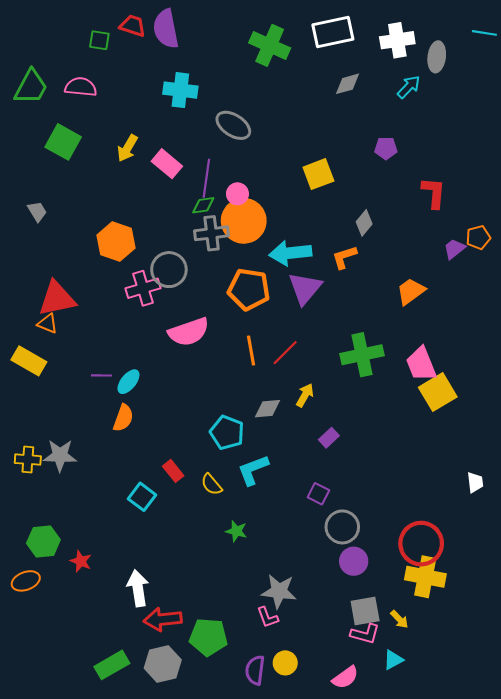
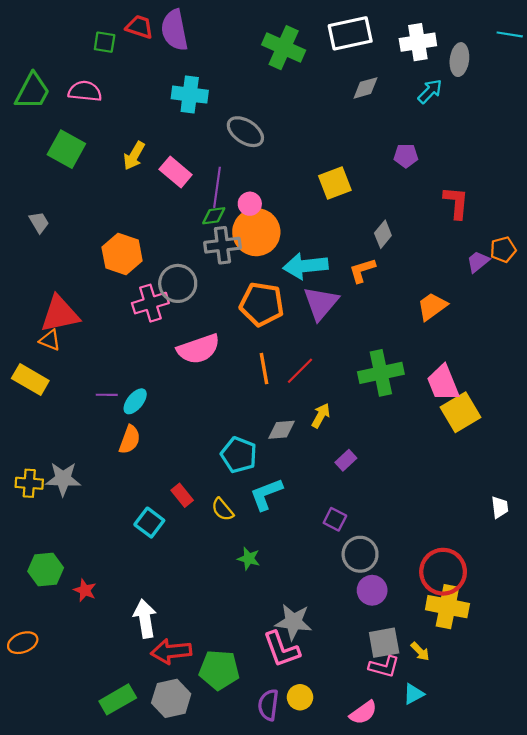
orange ellipse: (26, 581) -> (23, 643), moved
pink L-shape: (268, 617) -> (281, 649), size x1.6

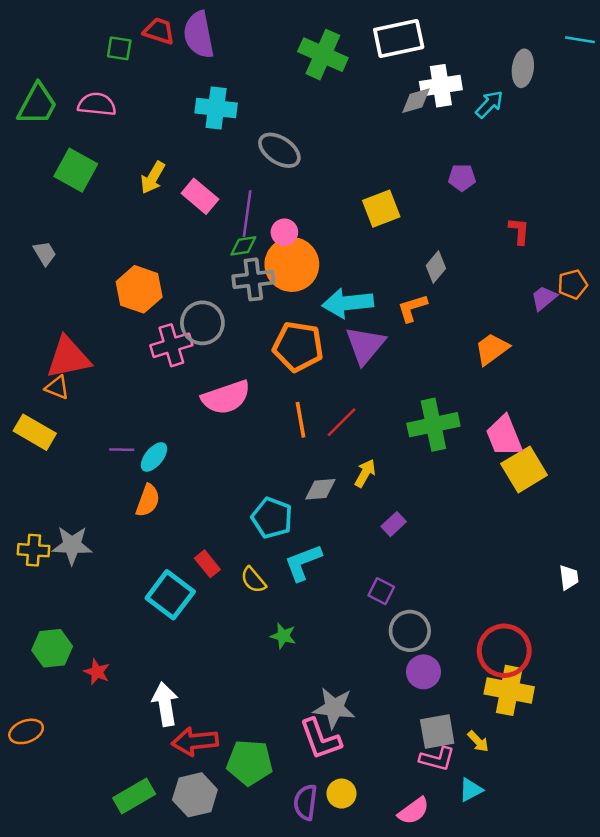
white cross: (418, 42) -> (441, 86), moved
red L-shape: (456, 203) -> (519, 231), size x0.7
cyan square: (149, 523) -> (170, 595), size x1.4

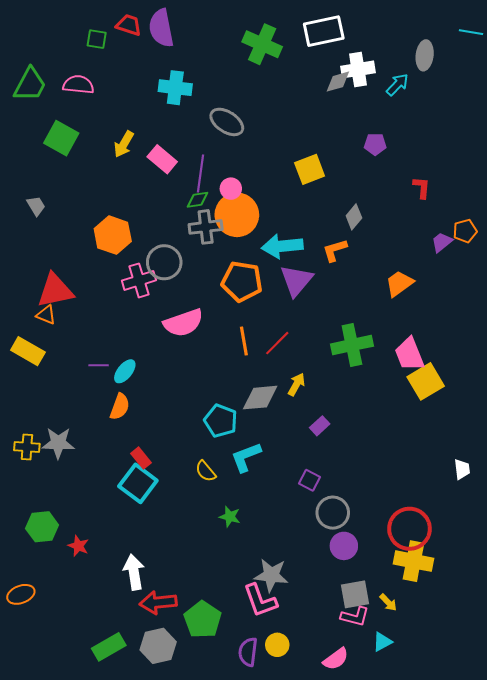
gray diamond: (320, 489) -> (260, 398), size x1.4
red rectangle: (207, 564) -> (141, 458), moved
green pentagon: (250, 763) -> (203, 620), turned 30

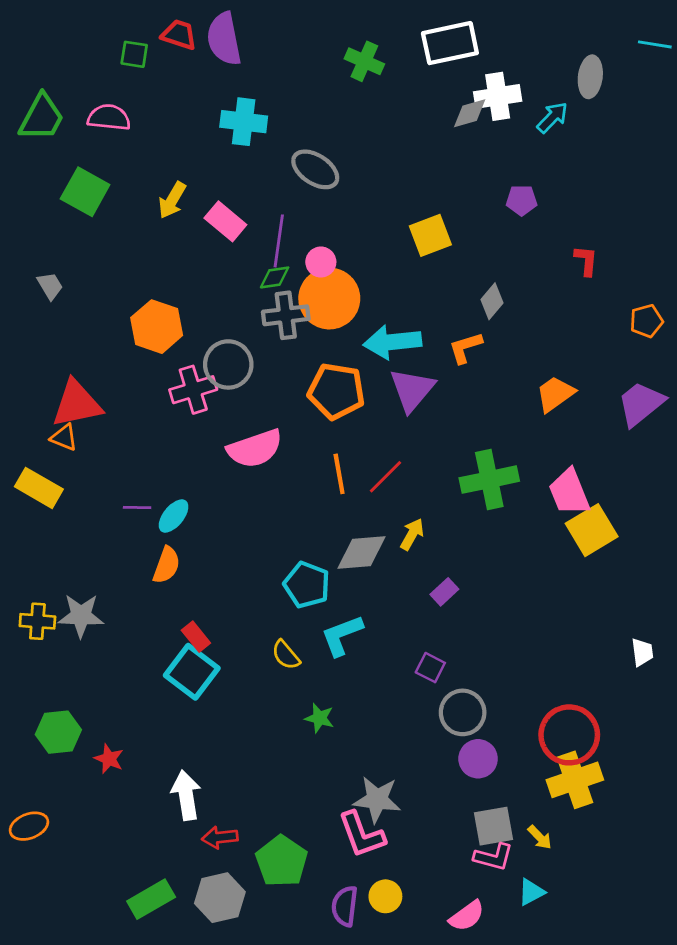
green cross: (262, 44) -> (364, 61), size x0.7
purple trapezoid: (442, 242) -> (641, 404), moved, size x1.6
yellow cross: (414, 561) -> (575, 780), turned -30
red arrow: (158, 602) -> (220, 837), size x0.7

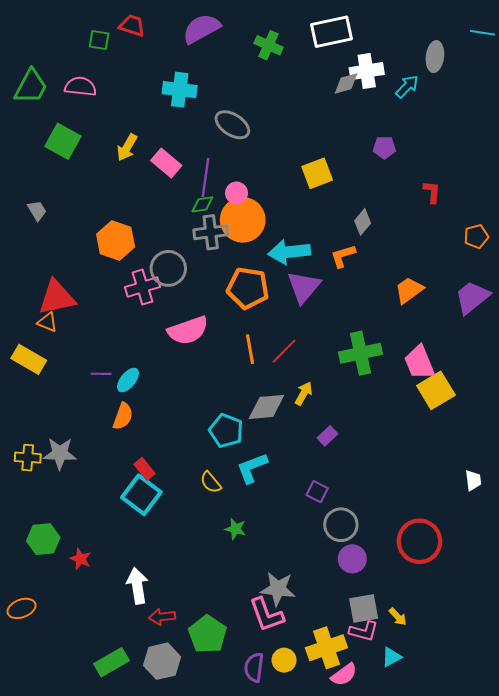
purple semicircle: (224, 39) -> (201, 29), moved, turned 72
yellow cross: (575, 780) -> (326, 648), moved

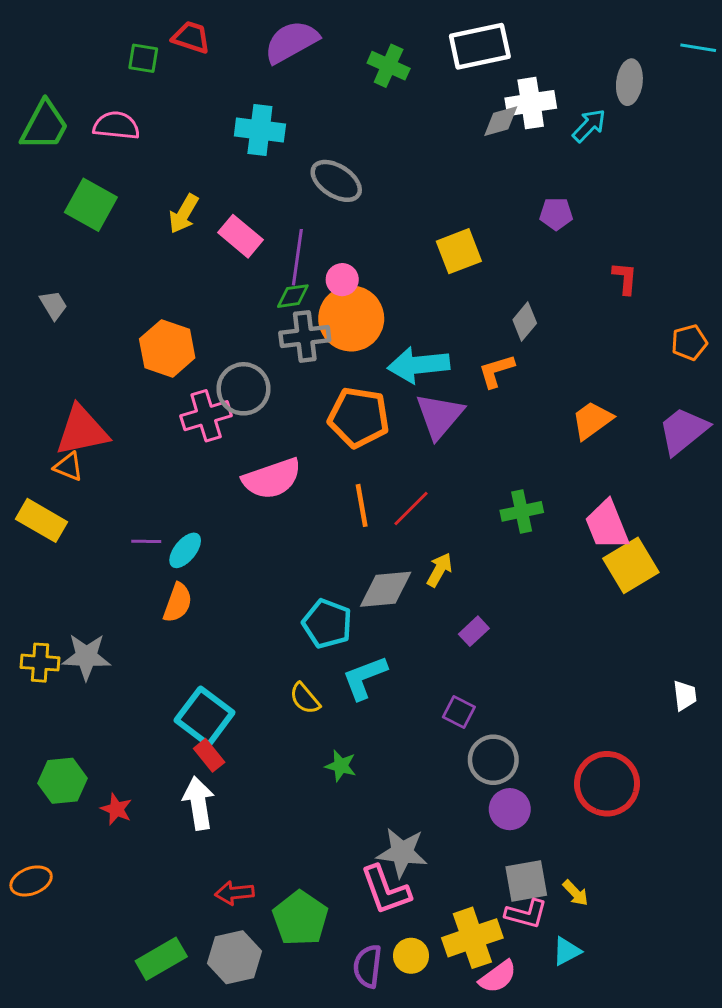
green cross: (361, 353) -> (522, 511), size x0.7
red rectangle: (145, 469) -> (209, 755), moved
white arrow: (137, 586) -> (199, 803), moved

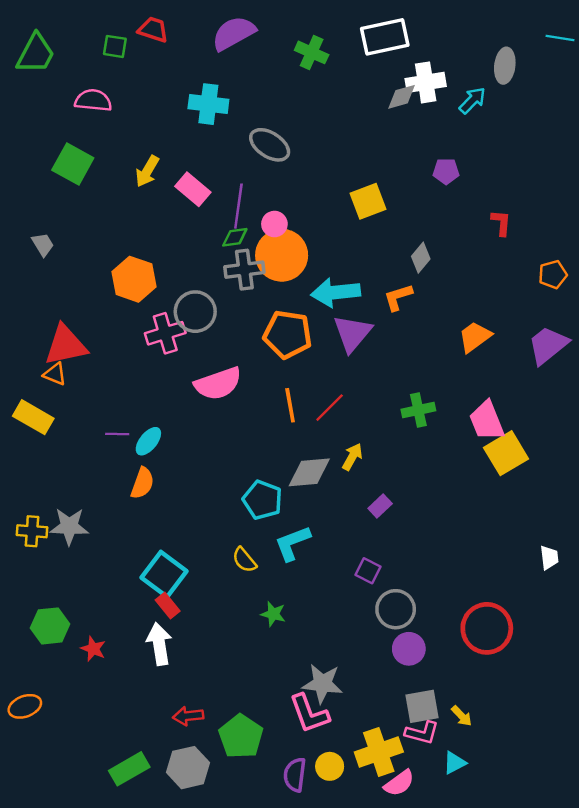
green trapezoid: (45, 126) -> (36, 54), moved

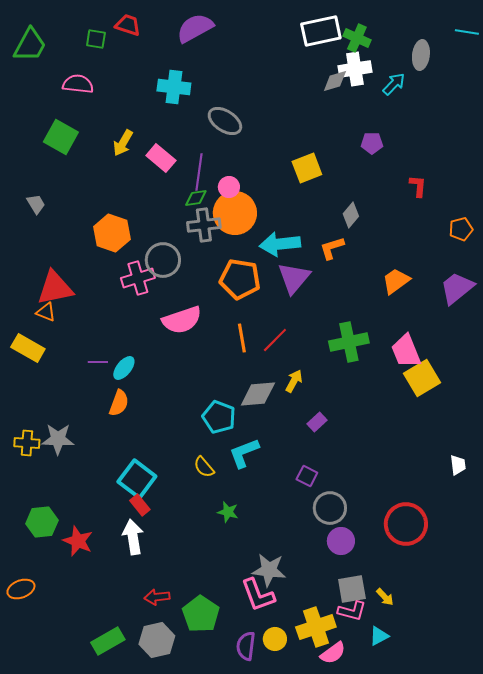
green cross: (312, 52) -> (357, 38), moved
green cross: (418, 410) -> (349, 342), size x1.4
red star: (93, 649) -> (78, 541), size x1.4

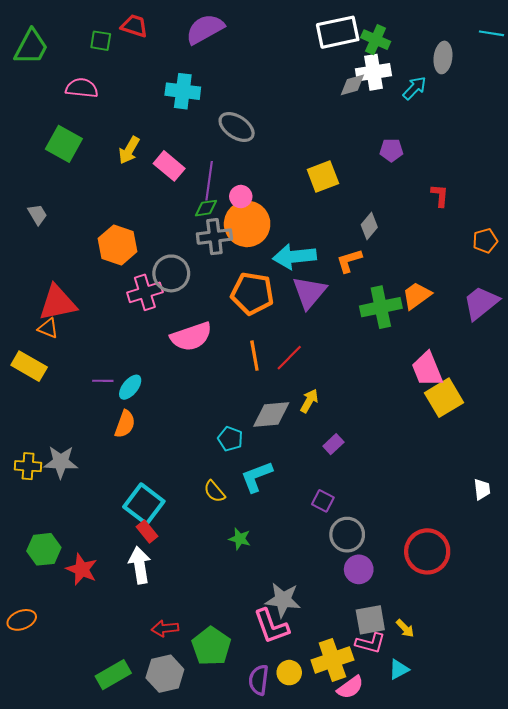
green cross: (349, 342) -> (381, 307), moved
cyan pentagon: (219, 417) -> (230, 439), size x0.7

